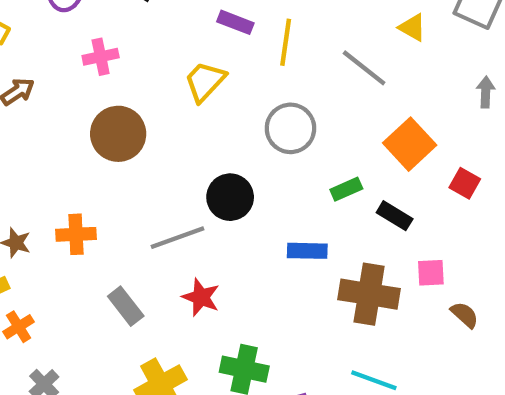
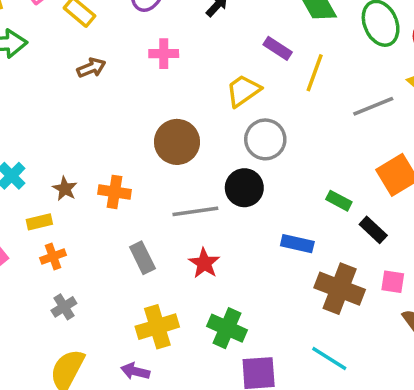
gray line: (364, 68) -> (373, 106), turned -72
gray circle: (290, 128) -> (265, 139), moved
brown circle: (118, 134) -> (177, 142), moved
green rectangle: (346, 189) -> (339, 201), turned 40

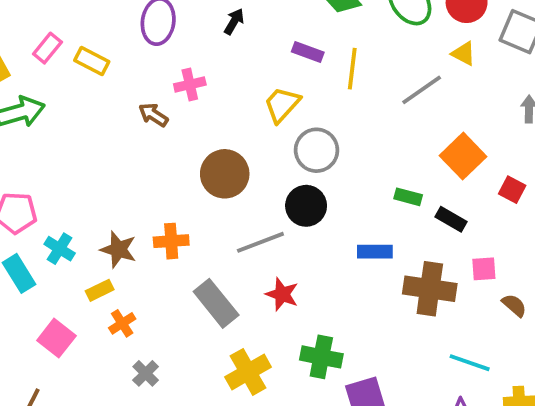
brown arrow: (91, 68) -> (153, 115), moved, turned -112
brown star: (65, 189) -> (118, 249), size x1.4
gray rectangle: (142, 258) -> (216, 303), size x1.4
cyan line: (329, 359) -> (470, 363), moved

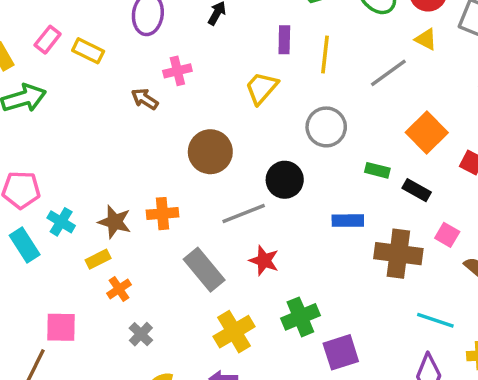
purple rectangle: (308, 52) -> (284, 40), turned 72
gray circle: (317, 150) -> (326, 127), moved
pink square: (484, 269) -> (447, 235), turned 35
pink square: (56, 338) -> (61, 327), moved, turned -36
green cross: (321, 357) -> (300, 317), turned -33

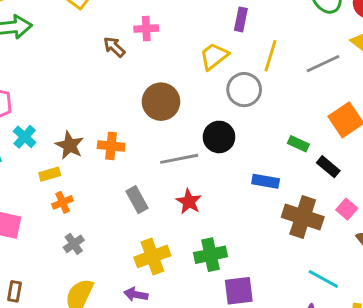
yellow line: (325, 54) -> (271, 56), moved
gray circle: (326, 127) -> (244, 90), moved
gray rectangle: (204, 270) -> (137, 200), size x0.7

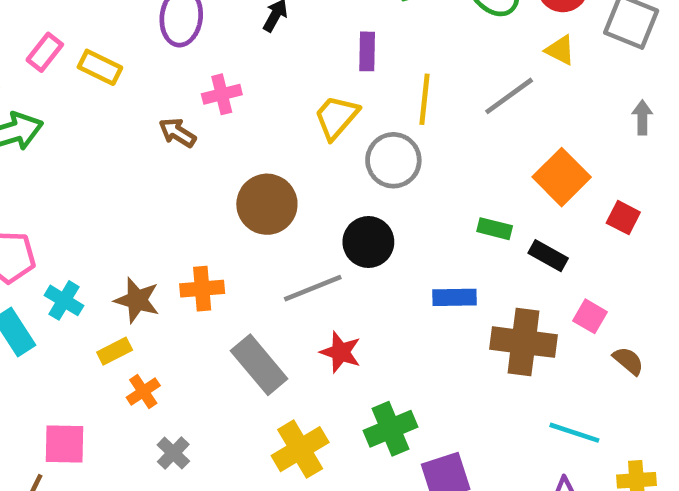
gray rectangle: (137, 200) -> (259, 365), size x1.4

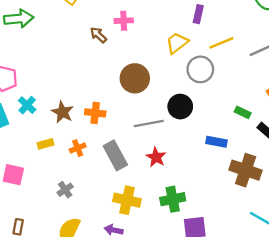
yellow line: (425, 99) -> (221, 43), turned 50
yellow rectangle: (115, 351) -> (45, 144), moved
orange cross: (143, 392) -> (78, 148), moved
yellow cross: (300, 449) -> (127, 200), turned 32

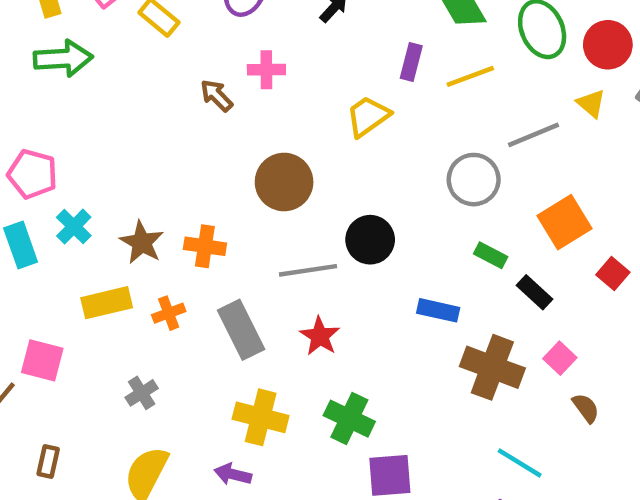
yellow line: (221, 43) -> (470, 76), moved
gray circle: (200, 69) -> (474, 180), moved
yellow rectangle: (45, 144) -> (107, 303), size x1.5
green cross: (173, 199) -> (349, 419), turned 35

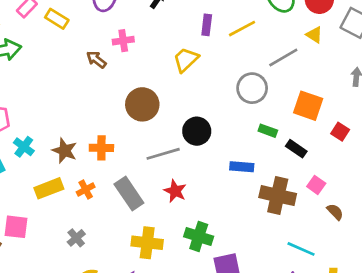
orange square: (564, 222) -> (308, 106), turned -32

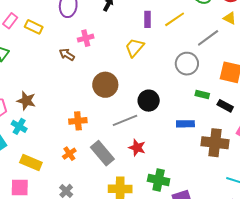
brown star: (64, 151) -> (26, 101), moved
yellow rectangle: (49, 188) -> (31, 163), moved, turned 50

